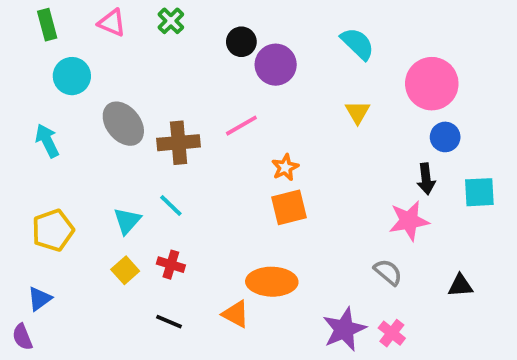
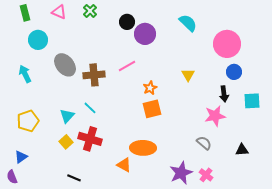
yellow triangle: (358, 112) -> (188, 75), moved
red cross: (171, 265) -> (90, 139), size x1.6
black line: (169, 322) -> (74, 178), moved

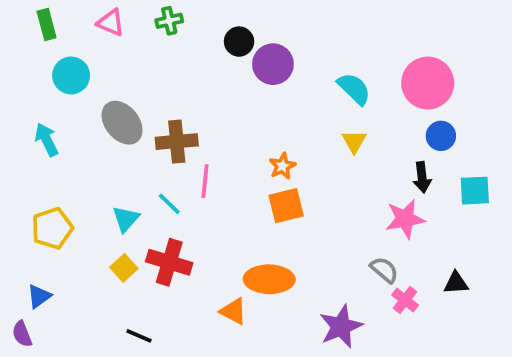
green cross: (90, 11) -> (169, 21), turned 32
cyan semicircle: (188, 23) -> (354, 89), moved
pink line: (127, 66) -> (205, 181), moved, turned -54
pink cross: (206, 175) -> (405, 300), moved

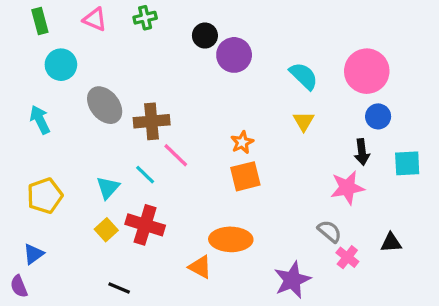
pink line: (205, 181) -> (176, 155), turned -52

